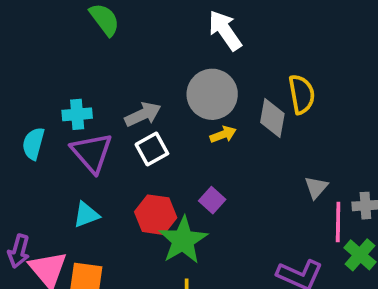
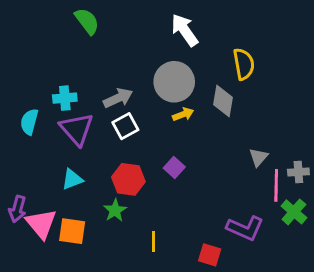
yellow semicircle: (302, 94) -> (244, 64), moved
green star: (183, 240) -> (115, 210), moved, size x0.6

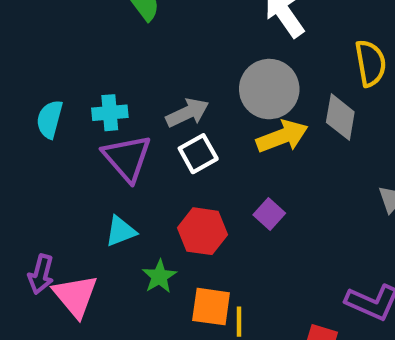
yellow arrow: (183, 114) -> (282, 136), size x1.6
cyan semicircle: (29, 122) -> (50, 119), moved
green star: (115, 210) -> (159, 276), moved
orange square: (72, 231) -> (211, 307), moved

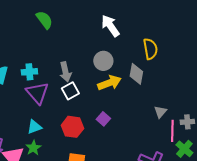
gray circle: (269, 89) -> (103, 61), size x0.7
gray arrow: (187, 113) -> (65, 72), turned 102
green star: (159, 276) -> (33, 148), moved

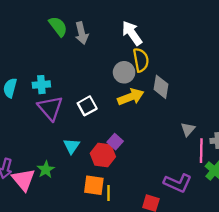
yellow semicircle: (150, 49) -> (141, 60), moved
gray arrow: (65, 72) -> (82, 33), moved
purple square: (103, 119) -> (115, 142), moved
cyan triangle: (34, 127) -> (72, 146), moved, turned -35
red hexagon: (72, 127) -> (103, 155), moved

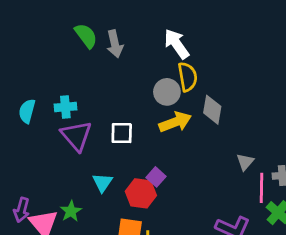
white square: (87, 106) -> (122, 133), turned 30

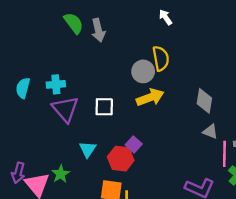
white arrow: (177, 44) -> (165, 17), moved, size x0.6
gray diamond: (212, 110) -> (204, 101), moved
gray triangle: (245, 162) -> (210, 132), turned -49

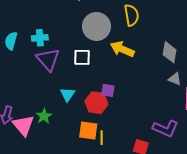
gray circle: (143, 71) -> (96, 26), moved, size x1.4
yellow arrow: (150, 97) -> (122, 49), turned -135
purple square: (134, 144) -> (108, 90), turned -32

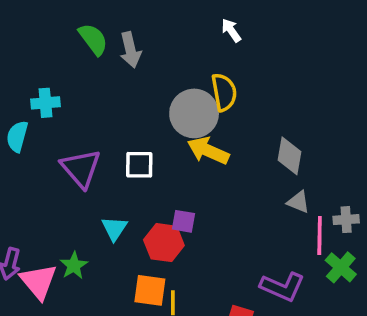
gray circle: (96, 26) -> (194, 113), moved
cyan cross: (40, 38) -> (45, 103), moved

